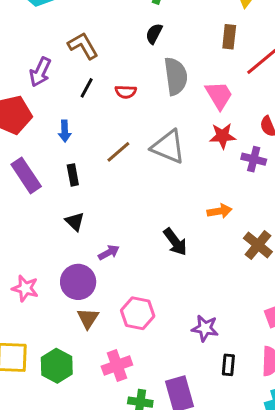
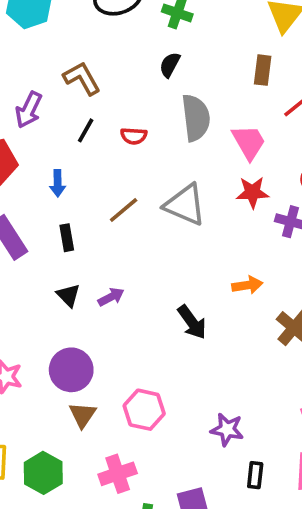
purple arrow: (109, 252) -> (111, 297), moved

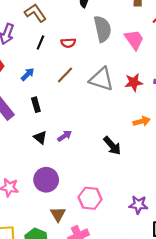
blue arrow: (58, 183) -> (28, 74), turned -128
red star: (252, 192) -> (134, 82), moved
brown line: (124, 210) -> (65, 75), moved
brown triangle: (83, 415) -> (58, 214), moved

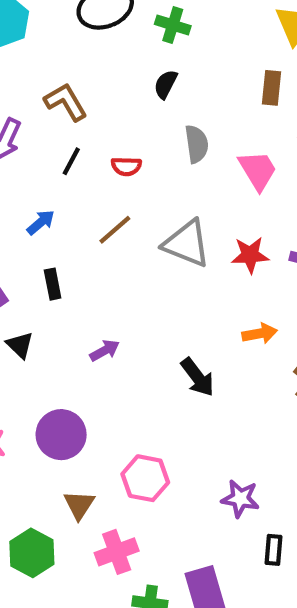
gray semicircle: (103, 29) -> (197, 144), size x0.7
black triangle: (40, 137) -> (20, 345), moved

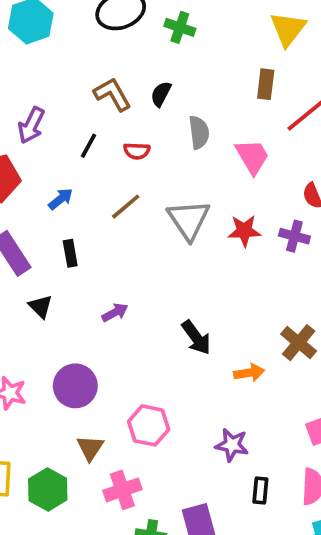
black semicircle: (166, 84) -> (161, 94), moved
brown L-shape: (66, 102) -> (112, 94), moved
gray triangle: (187, 243) -> (189, 220), turned 33
orange arrow: (260, 334) -> (249, 373), moved

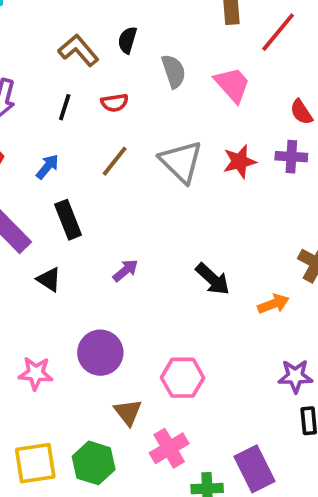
black rectangle: (70, 253) -> (68, 220), size x1.4
purple star: (232, 445) -> (295, 376), moved

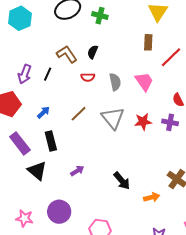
gray semicircle: (174, 71) -> (115, 82), moved
red semicircle: (115, 103) -> (88, 77), moved
black line: (65, 107) -> (48, 74), moved
black triangle: (49, 279) -> (37, 171), size x1.5

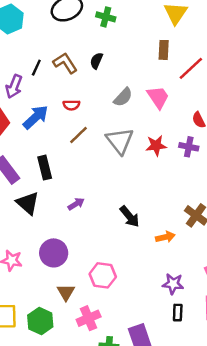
black line: (48, 74) -> (36, 68), moved
red semicircle: (88, 77) -> (71, 105), moved
gray semicircle: (115, 82) -> (123, 97), turned 54
blue arrow: (43, 112) -> (36, 117), moved, size x1.6

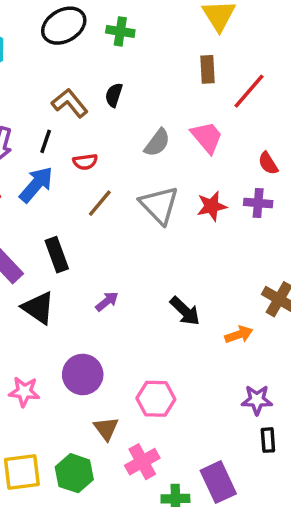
black line: (36, 68) -> (46, 141), moved

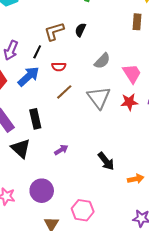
brown L-shape: (70, 103) -> (54, 31), turned -75
pink trapezoid: (207, 137) -> (132, 74), moved

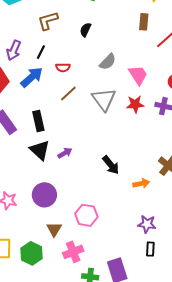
brown L-shape: (54, 31) -> (48, 21), moved
black triangle: (21, 148) -> (40, 150), moved

